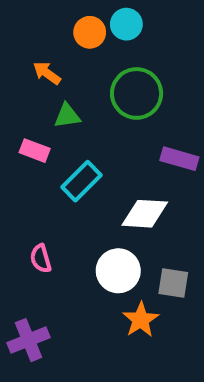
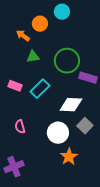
orange circle: (90, 32) -> (40, 24), moved
green circle: (137, 93) -> (67, 61), moved
pink rectangle: (35, 151) -> (15, 86), moved
gray square: (173, 283) -> (85, 126), moved, turned 35

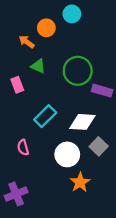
green triangle: (33, 57) -> (38, 66), turned 32
pink rectangle: (15, 86) -> (17, 85), moved, turned 48
cyan rectangle: (40, 89) -> (45, 116), moved

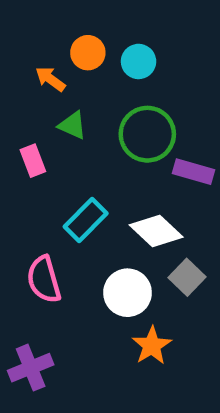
cyan circle: (72, 14) -> (139, 61), moved
white diamond: (82, 122) -> (156, 231), turned 40
pink semicircle: (23, 147) -> (44, 279), size x1.5

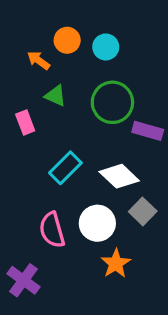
pink semicircle: (44, 279) -> (52, 230), moved
purple cross: (31, 368) -> (23, 280), turned -32

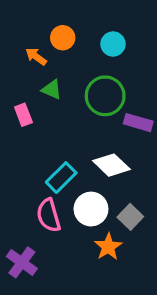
cyan circle: (106, 47) -> (113, 44), moved
cyan rectangle: (65, 168) -> (61, 178), moved
gray square: (143, 211) -> (130, 217), moved

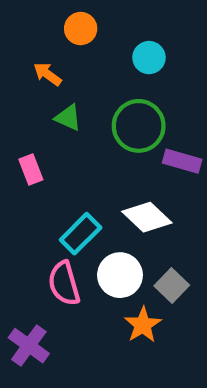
orange circle: (63, 38) -> (81, 29), moved
pink rectangle: (23, 115) -> (31, 169), moved

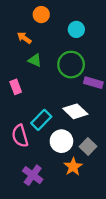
pink semicircle: (64, 283) -> (20, 136), moved
purple cross: (29, 346) -> (33, 175), moved

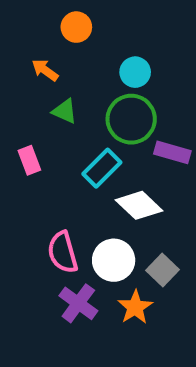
cyan circle: (76, 29) -> (135, 72), moved
cyan rectangle: (41, 120) -> (102, 168), moved
pink semicircle: (20, 136) -> (63, 252), moved
purple cross: (33, 175) -> (78, 303), moved

